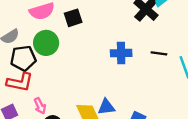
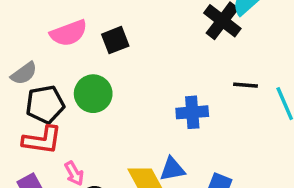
green circle: (46, 43) -> (93, 94), moved
blue cross: (121, 53) -> (192, 112), moved

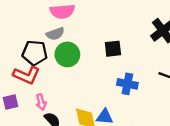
black square: (115, 40) -> (113, 49), moved
gray semicircle: (24, 73) -> (55, 34), moved

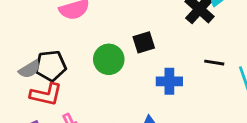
gray semicircle: (55, 34) -> (29, 69), moved
green circle: (67, 54) -> (109, 59), moved

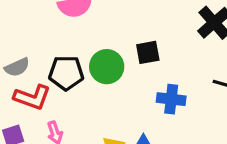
black pentagon: (51, 66) -> (66, 73), moved

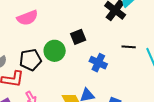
blue cross: (171, 99) -> (98, 63), turned 30

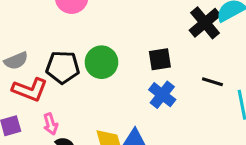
black square: (78, 37) -> (160, 59), moved

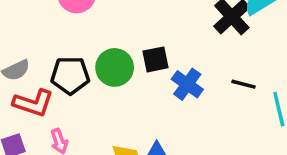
black square: (160, 59) -> (155, 59), moved
blue cross: (162, 95) -> (187, 84), moved

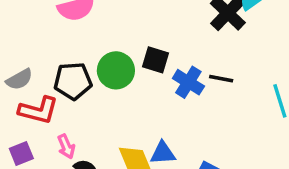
black square: (155, 59) -> (156, 60), turned 32
black line: (244, 84) -> (221, 79), moved

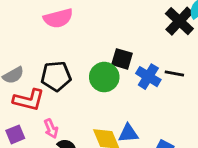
green circle: (116, 70) -> (104, 77), moved

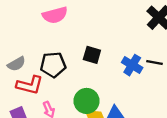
black square: (122, 59) -> (92, 55), moved
green circle: (104, 77) -> (87, 101), moved

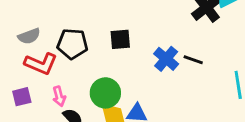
black square: (92, 55) -> (120, 39), turned -30

